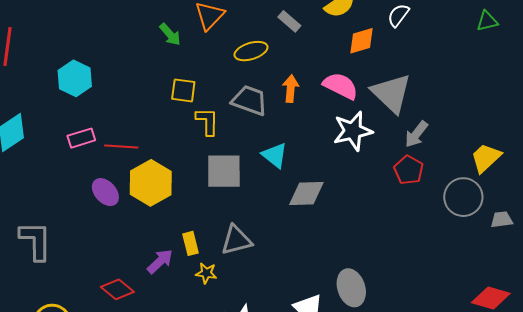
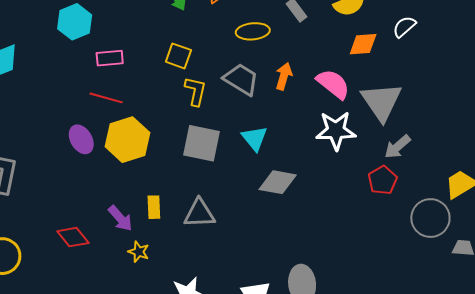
pink rectangle: (81, 138) -> (110, 58), moved
purple arrow: (160, 261) -> (120, 218), turned 80
yellow star: (206, 273) -> (139, 252), moved

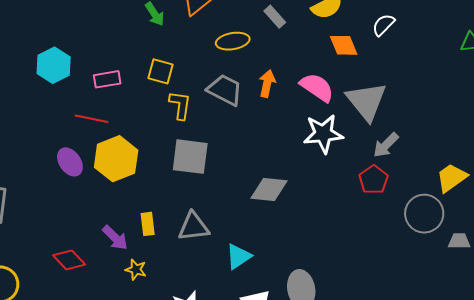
cyan hexagon: (75, 22) -> (54, 65), moved
orange diamond: (363, 44) -> (344, 45), turned 76
pink rectangle: (110, 58) -> (107, 79), moved
cyan triangle: (254, 138) -> (238, 256), moved, turned 40

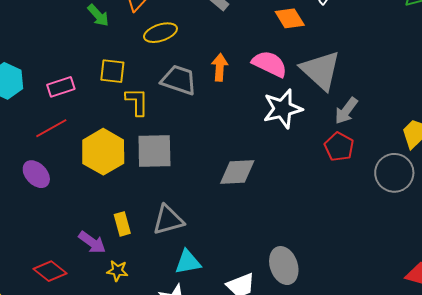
yellow ellipse: (233, 41) -> (160, 33), moved
red line: (92, 119) -> (51, 128), turned -32
yellow hexagon: (116, 159) -> (103, 152), moved
cyan triangle: (238, 256) -> (188, 262), moved, turned 32

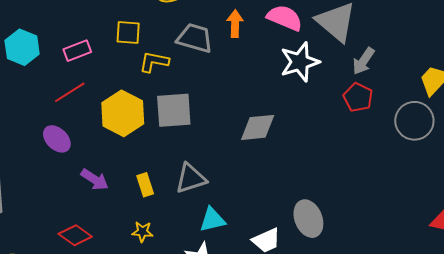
yellow L-shape: (137, 102) -> (154, 62), turned -76
purple arrow: (92, 242) -> (95, 180), moved

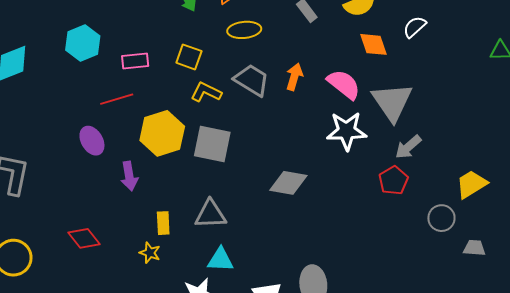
gray circle: (414, 121) -> (441, 218), size x0.7
purple arrow: (95, 180) -> (129, 176), moved, turned 32
yellow rectangle: (145, 185) -> (163, 223), moved

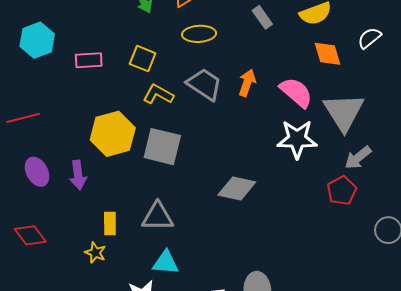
red line: (117, 99) -> (23, 118), moved
purple ellipse: (92, 141) -> (37, 172), moved

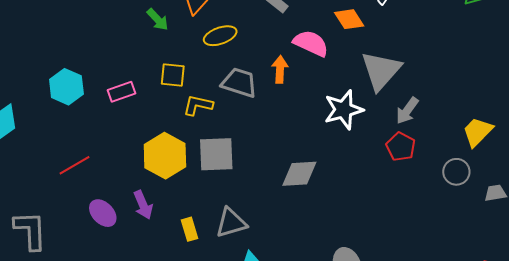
pink semicircle: (296, 92) -> (311, 43), moved
gray triangle: (344, 112) -> (381, 71), turned 30
yellow rectangle: (110, 223) -> (190, 229), moved

